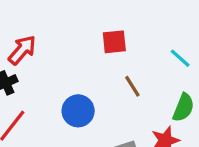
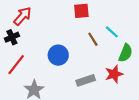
cyan line: (180, 58) -> (112, 32), moved

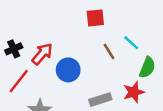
red arrow: (22, 16) -> (42, 54), moved

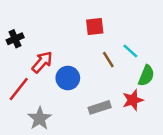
black cross: (14, 49) -> (15, 39), moved

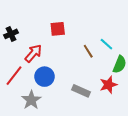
red square: (95, 26) -> (58, 29), moved
blue circle: (68, 78) -> (44, 77), moved
gray rectangle: (100, 107) -> (81, 91), turned 42

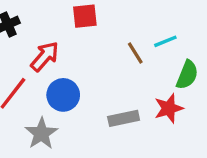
cyan line: (106, 44) -> (165, 41), turned -64
gray rectangle: (81, 91) -> (124, 118), turned -36

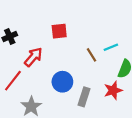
blue circle: (63, 95) -> (62, 82), moved
gray rectangle: (124, 118) -> (84, 97), turned -60

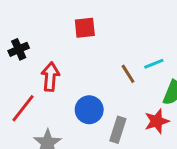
red square: (59, 31) -> (85, 28), moved
red arrow: (33, 57) -> (50, 77), turned -36

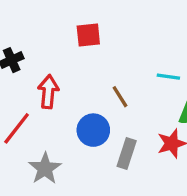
cyan line: (154, 64) -> (168, 77), turned 30
brown line: (128, 74) -> (120, 97), moved

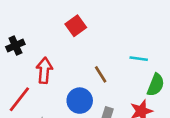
red square: (88, 35) -> (76, 26), turned -30

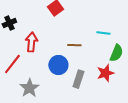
brown line: (101, 74) -> (74, 45), turned -56

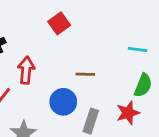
cyan line: (103, 33) -> (138, 50), moved

